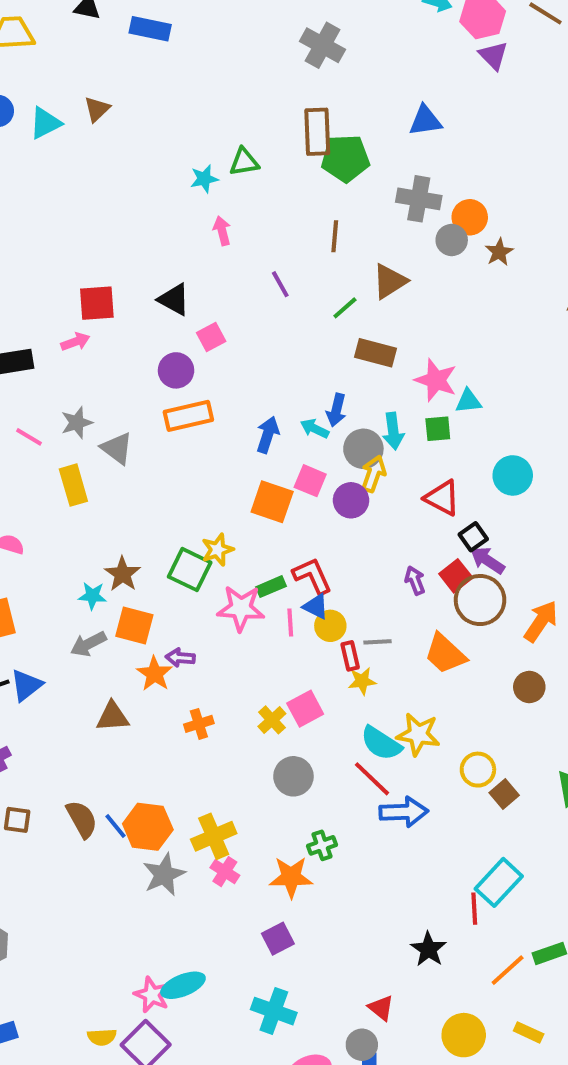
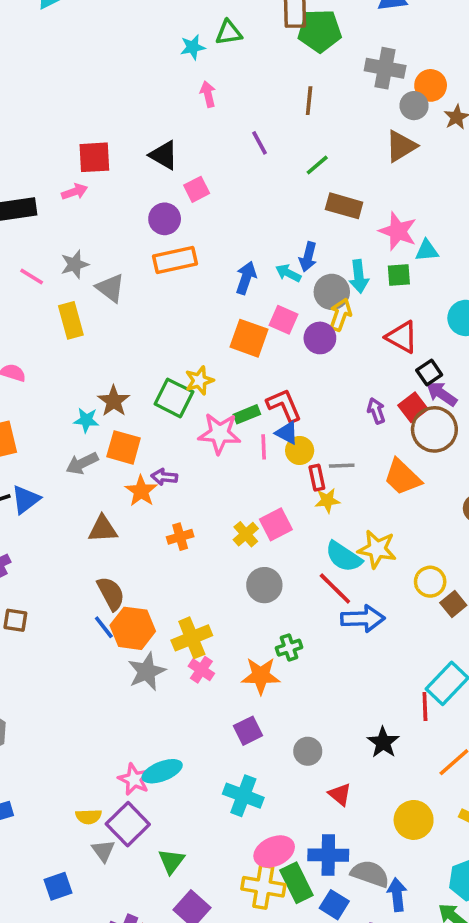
brown triangle: (390, 281) -> (401, 146), moved
brown semicircle: (82, 819) -> (111, 593), moved
gray circle: (362, 1045) -> (308, 751), moved

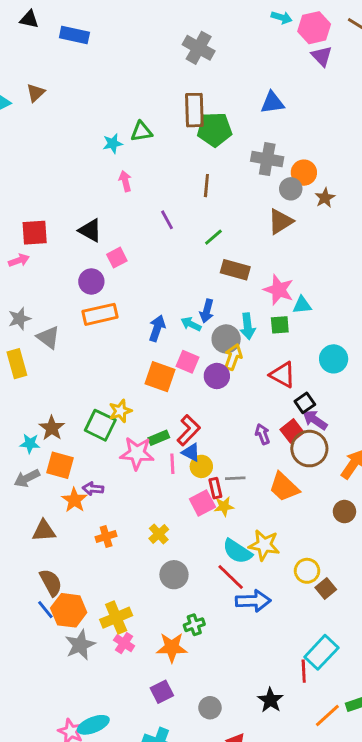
red L-shape: (284, 405) -> (189, 430), turned 68
pink square: (276, 524) -> (202, 503), moved

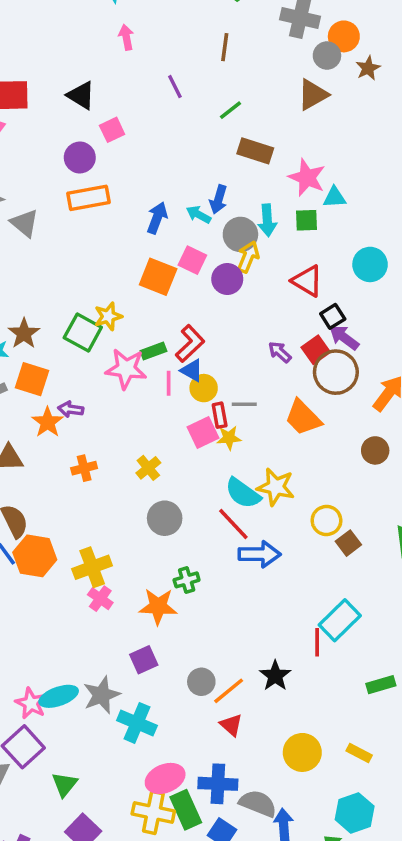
purple arrow: (263, 434) -> (280, 352), turned -30
gray star: (80, 645) -> (102, 695), moved
orange line: (327, 715) -> (229, 691), moved

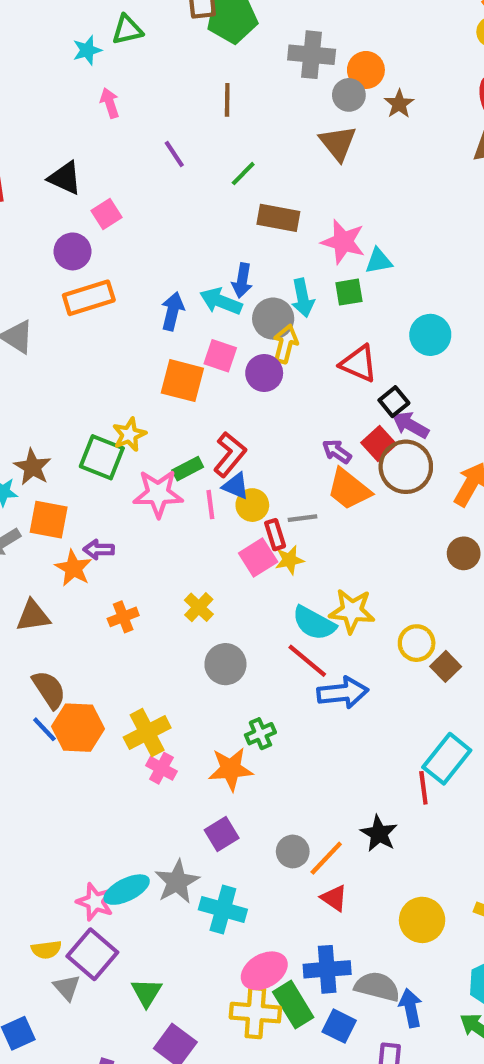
brown triangle: (313, 95) -> (338, 143), turned -32
cyan arrow: (199, 215) -> (221, 301), size x1.4
orange trapezoid: (303, 418) -> (349, 489), moved

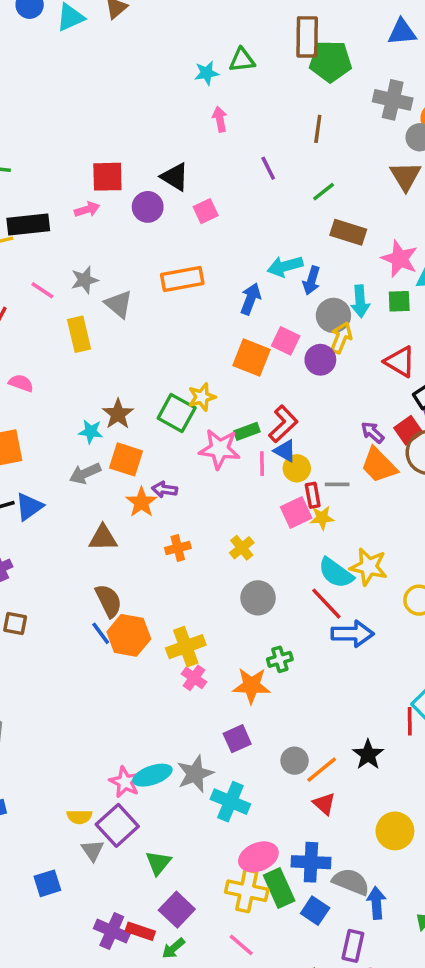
purple circle: (72, 251) -> (148, 207), moved
cyan arrow: (221, 301) -> (285, 266), moved, turned -44

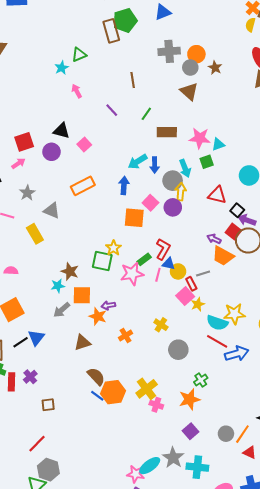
green pentagon: (331, 61) -> (125, 20), moved
gray star: (85, 280) -> (27, 193), moved
pink square: (286, 341) -> (150, 203), turned 35
pink line: (262, 464) -> (158, 275), turned 32
yellow star: (322, 518) -> (198, 304), moved

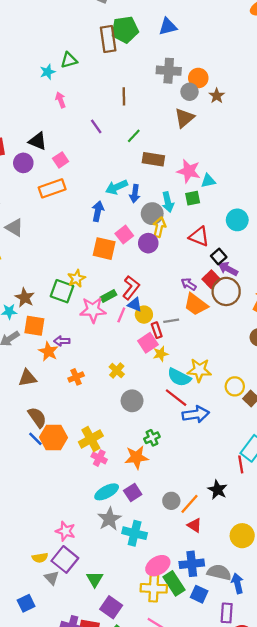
brown triangle: (189, 91) -> (184, 118), turned 30
orange rectangle: (83, 186) -> (52, 188), moved
cyan ellipse: (150, 466) -> (107, 492), moved

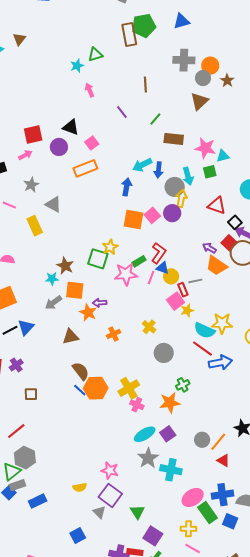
pink square: (124, 235) -> (152, 215), moved
yellow semicircle: (40, 558) -> (80, 487), moved
yellow cross: (154, 588) -> (188, 529), moved, size x0.7

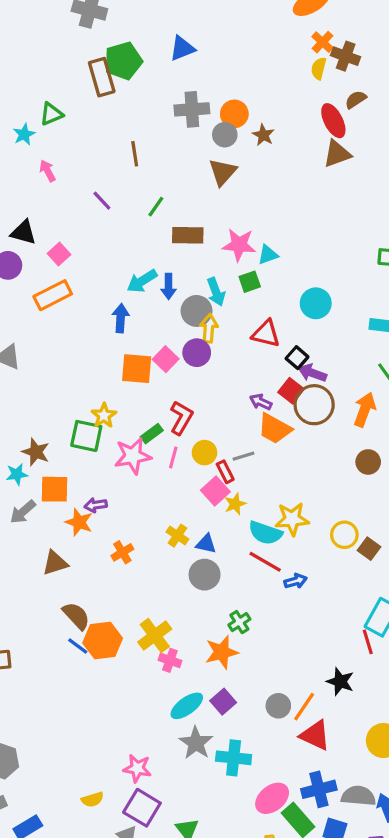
blue triangle: (163, 268) -> (206, 544), moved
blue arrow: (220, 363) -> (295, 581), size x0.6
red triangle: (223, 461) -> (315, 735), size x1.5

